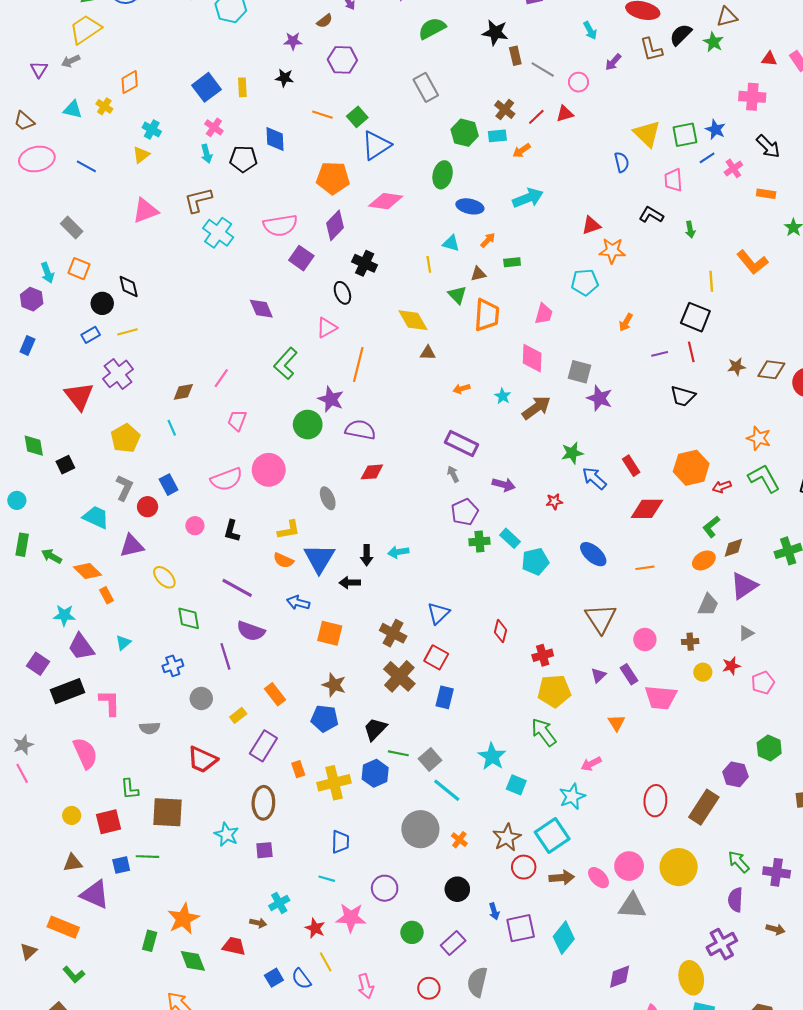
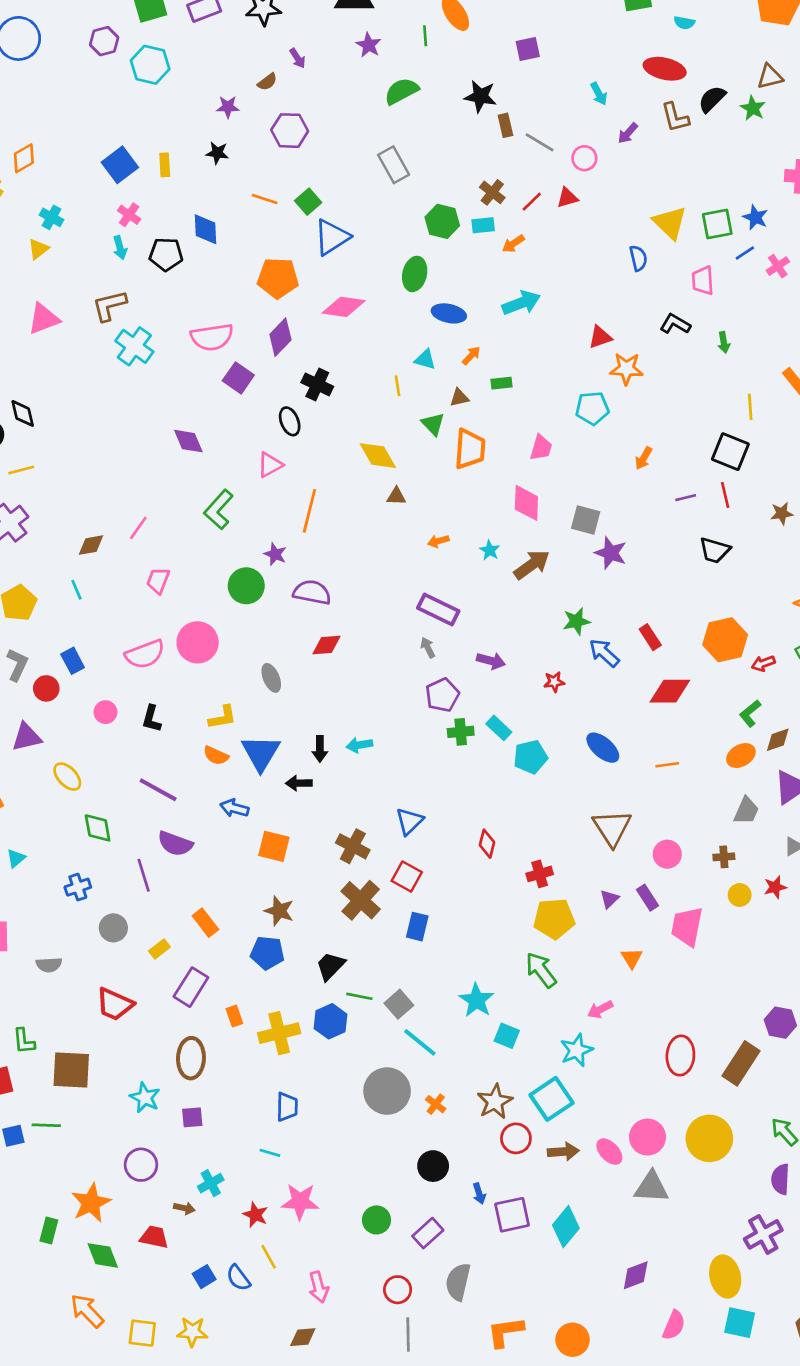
purple star: (331, 399) -> (275, 554), size x0.7
pink trapezoid: (661, 697) -> (687, 927), turned 96
purple circle: (385, 888) -> (141, 1165), moved

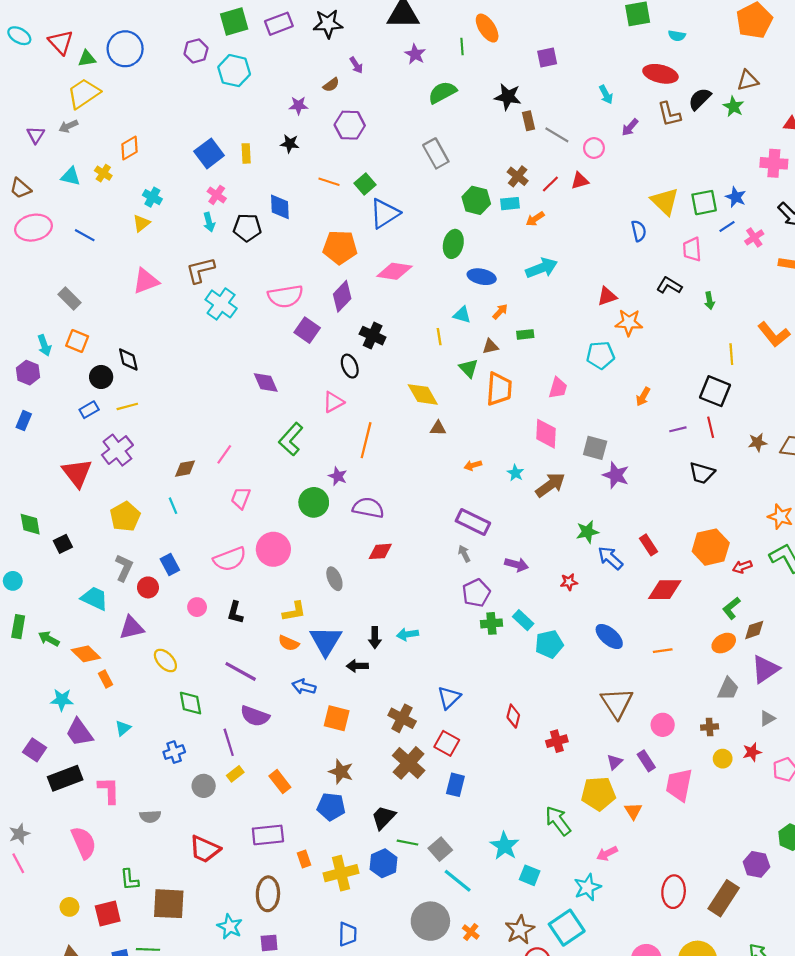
yellow pentagon: (554, 919) -> (598, 794), moved
yellow rectangle: (159, 949) -> (235, 774), moved
purple rectangle: (191, 987) -> (268, 835), turned 52

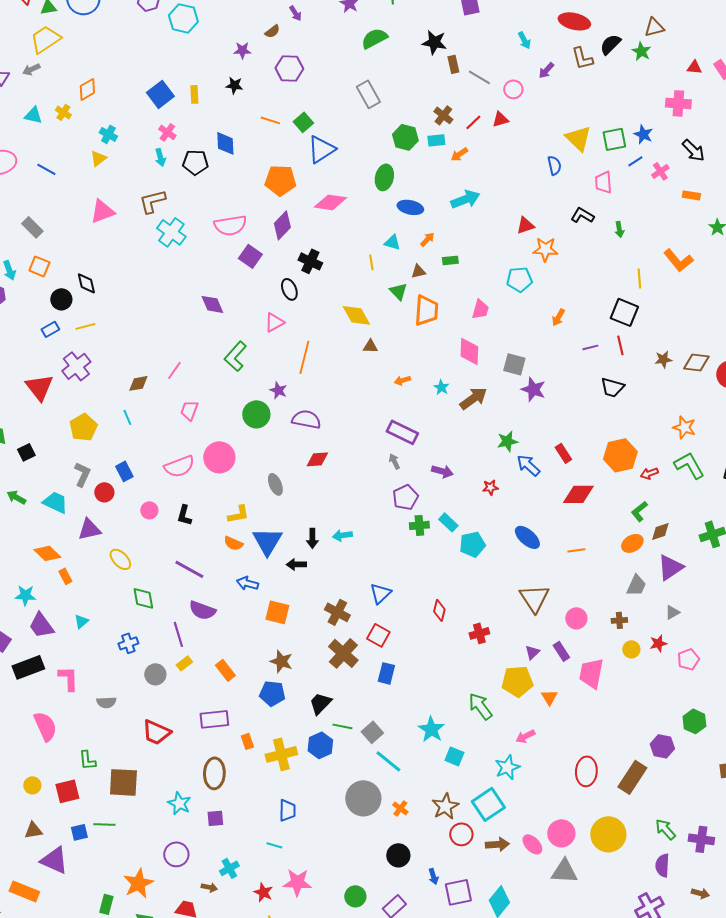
green arrow: (49, 639) -> (16, 497), moved

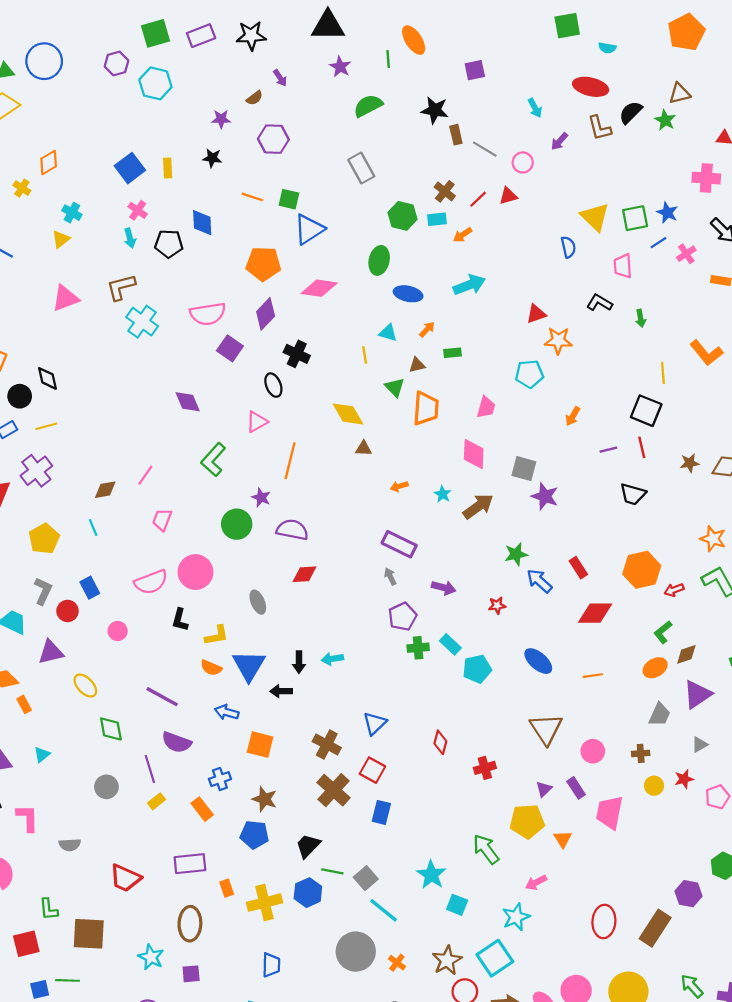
green square: (303, 122) -> (289, 199), turned -36
black L-shape: (184, 515) -> (180, 620), moved
blue cross: (128, 643) -> (220, 779), moved
gray circle: (155, 674) -> (106, 787), moved

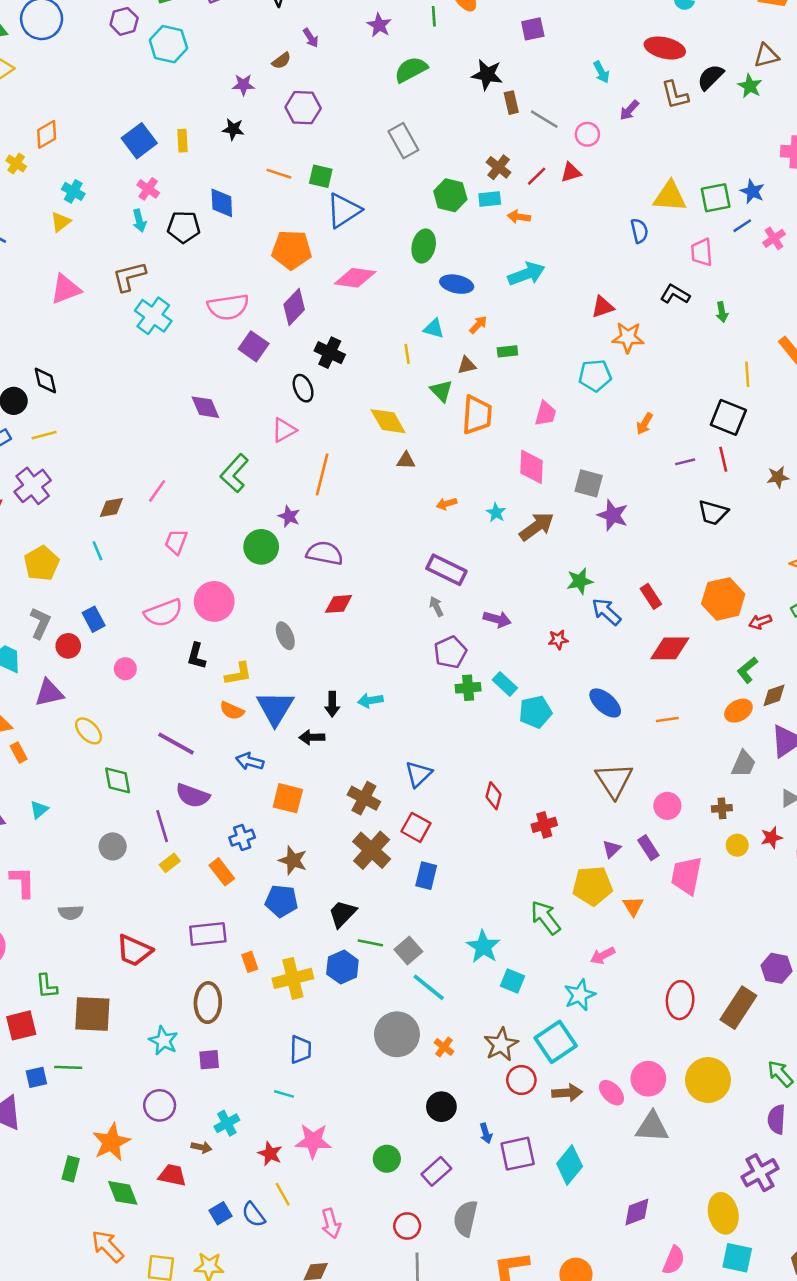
yellow triangle: (595, 217) -> (670, 197), turned -40
orange arrow: (463, 235) -> (519, 217), turned 42

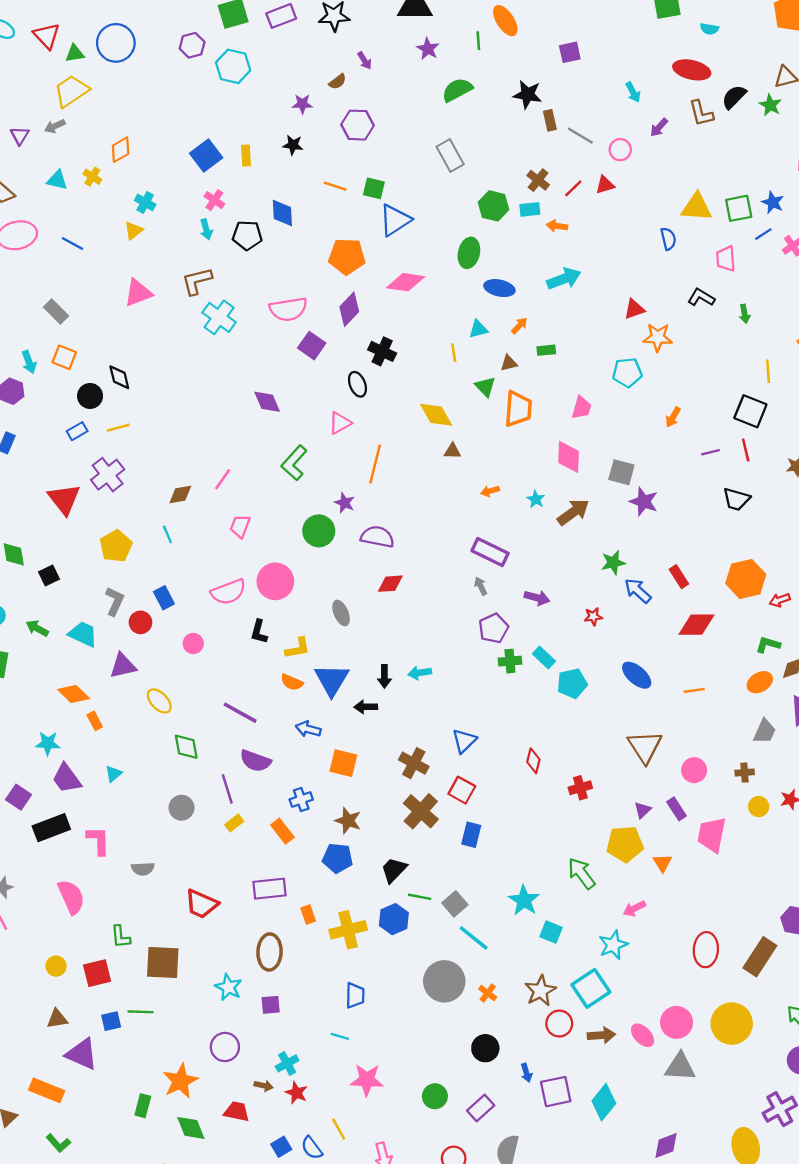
cyan triangle: (434, 329) -> (478, 329), turned -30
green L-shape: (747, 670) -> (768, 645), turned 55
red star: (270, 1154) -> (296, 1093), moved

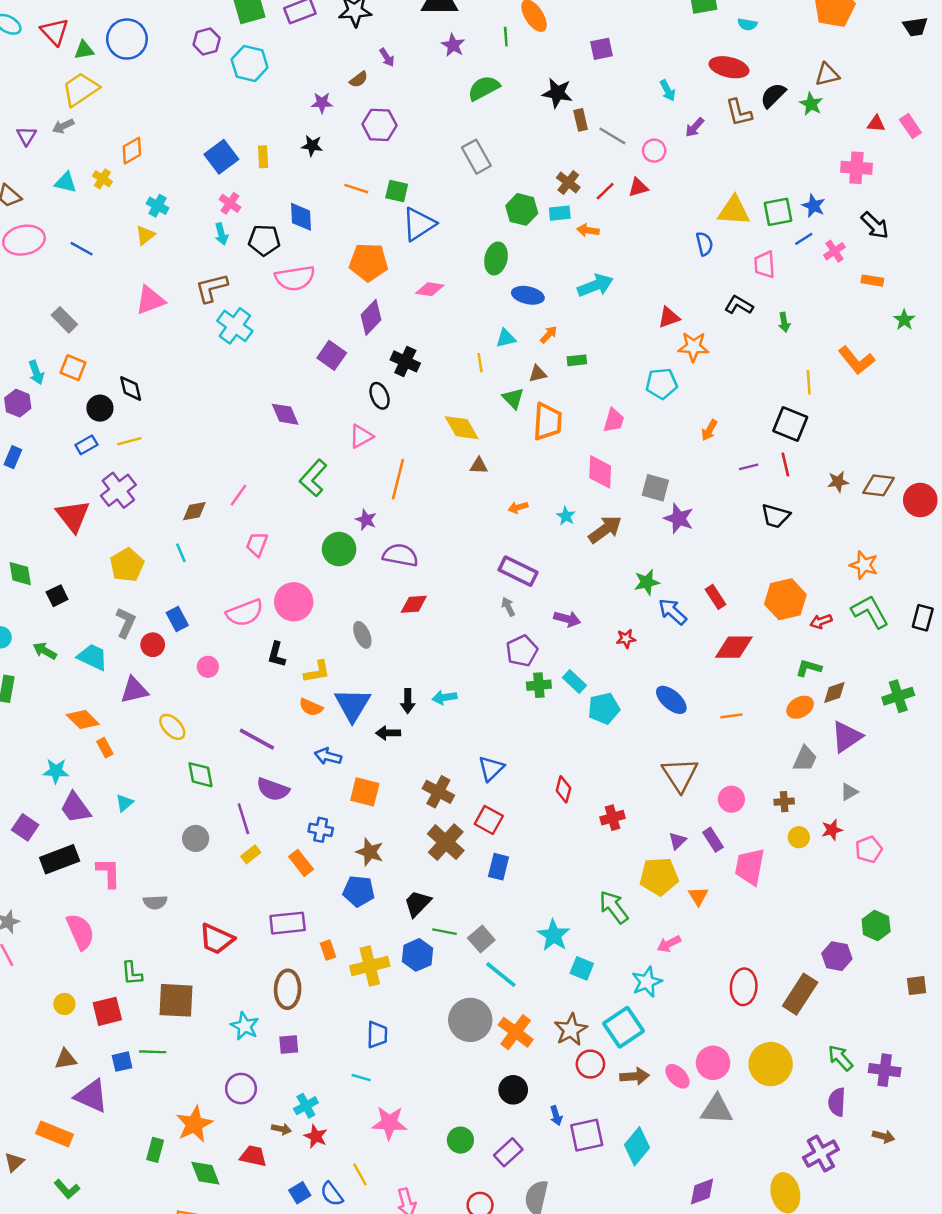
pink diamond: (406, 282) -> (430, 289), size x0.7
pink semicircle: (288, 309) -> (295, 278), moved
blue cross: (301, 799) -> (321, 830), turned 30
orange cross: (488, 993) -> (516, 1032), size x1.8

